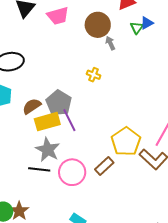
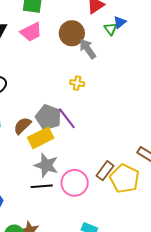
gray arrow: (110, 43) -> (88, 49), size x1.5
purple line: (69, 120) -> (67, 118), moved
yellow pentagon: (126, 142) -> (125, 179), moved

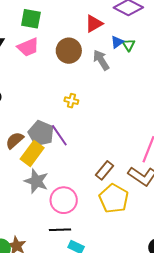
green triangle: (111, 29) -> (129, 45), moved
gray arrow: (88, 49) -> (101, 60), moved
yellow rectangle: (41, 138) -> (32, 153), turned -30
brown rectangle: (105, 171) -> (105, 170), moved
black line: (42, 186) -> (60, 230), moved

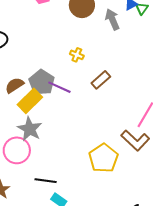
purple line: (59, 135) -> (59, 87), turned -40
brown rectangle: (105, 170) -> (101, 80), moved
pink circle: (64, 200) -> (17, 150), moved

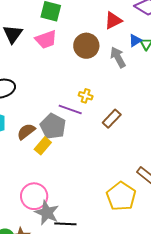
purple line: (59, 87) -> (70, 109), moved
yellow rectangle: (30, 101) -> (43, 146), size x0.7
gray star: (30, 129) -> (47, 213), moved

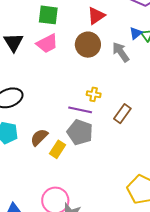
red triangle: (113, 20) -> (96, 16), moved
gray pentagon: (53, 126) -> (80, 132), moved

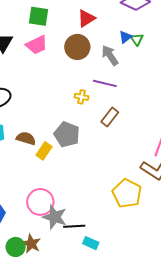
purple line: (80, 110) -> (105, 83), moved
brown semicircle: (39, 137) -> (26, 138), turned 60

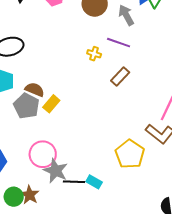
gray pentagon: (67, 134) -> (26, 106), moved
cyan rectangle: (91, 243) -> (94, 182), moved

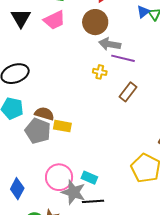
gray arrow: (126, 15) -> (110, 44), moved, turned -45
yellow rectangle: (51, 104) -> (62, 126), turned 66
cyan rectangle: (94, 182) -> (89, 178), moved

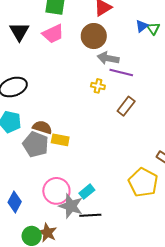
cyan rectangle: (89, 178) -> (87, 192), turned -63

